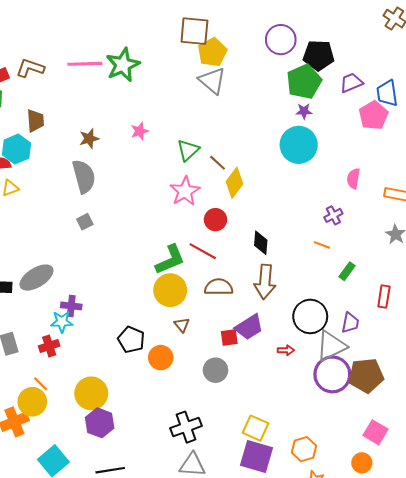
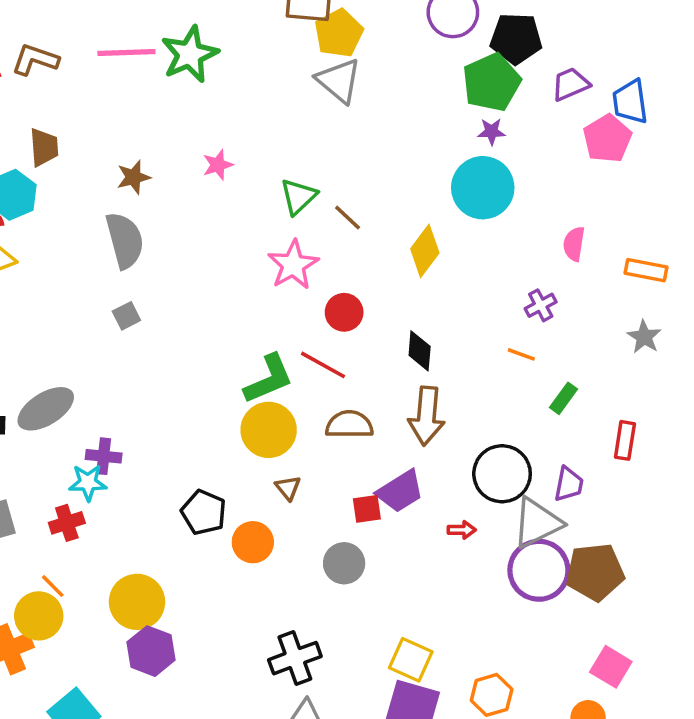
yellow diamond: (234, 183) -> (425, 251), moved

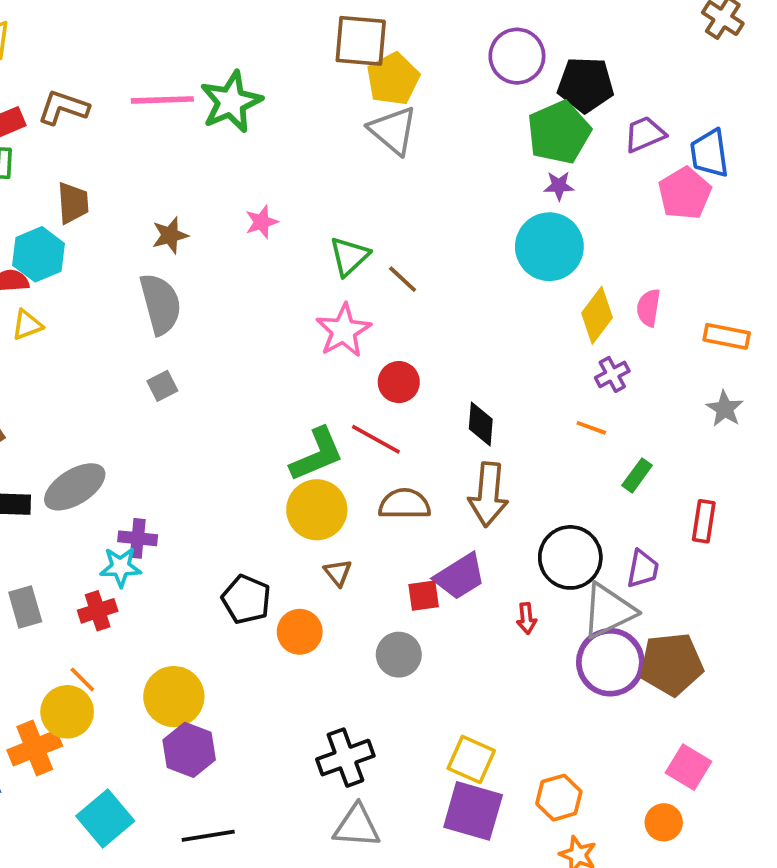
yellow diamond: (425, 251) -> (597, 315), moved
red arrow: (462, 530) -> (526, 618), turned 84

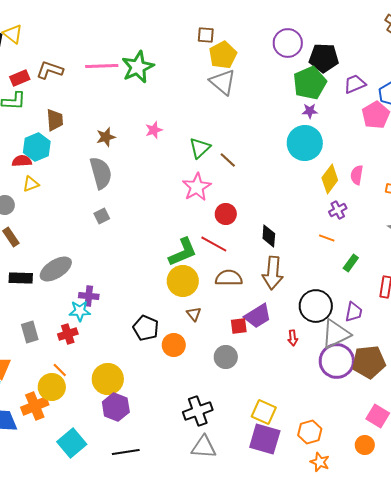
brown square: (361, 41) -> (206, 35), size x0.6

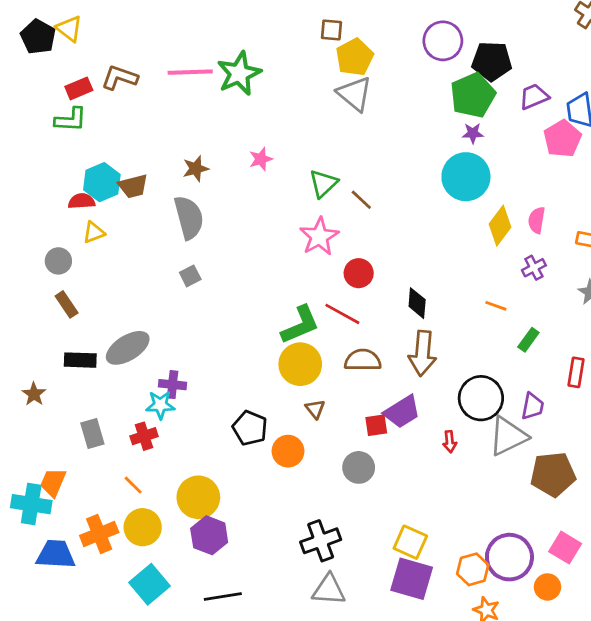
brown trapezoid: (55, 120) -> (133, 186), moved, turned 80
purple cross: (338, 210) -> (534, 268), moved
purple circle: (337, 361) -> (509, 557), moved
yellow circle: (52, 387) -> (143, 527), moved

